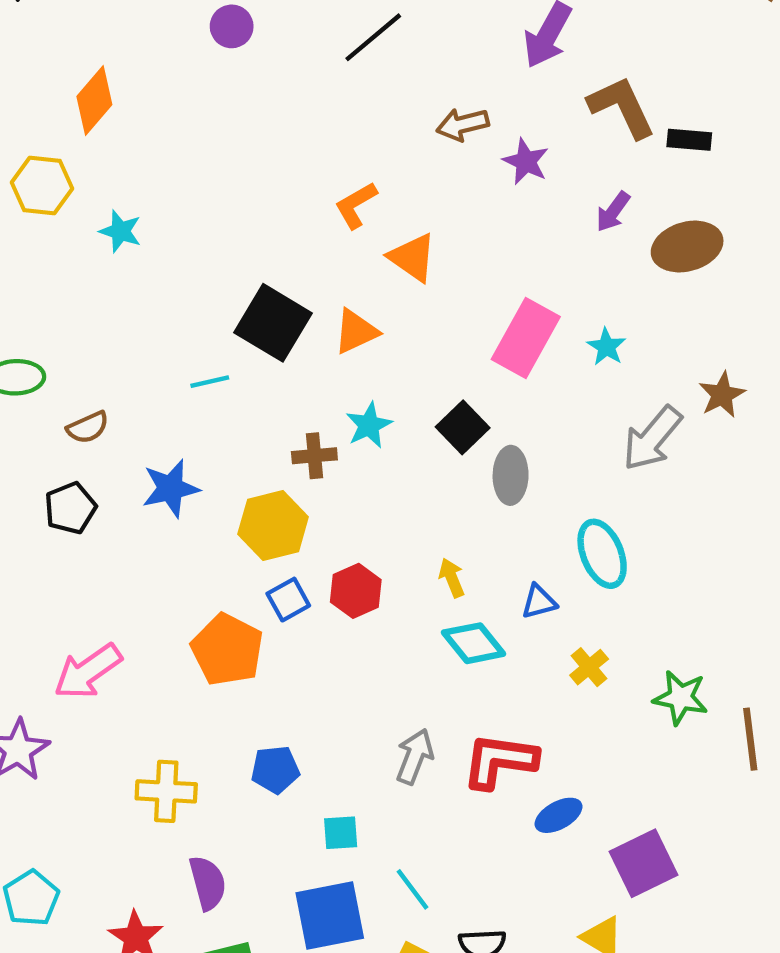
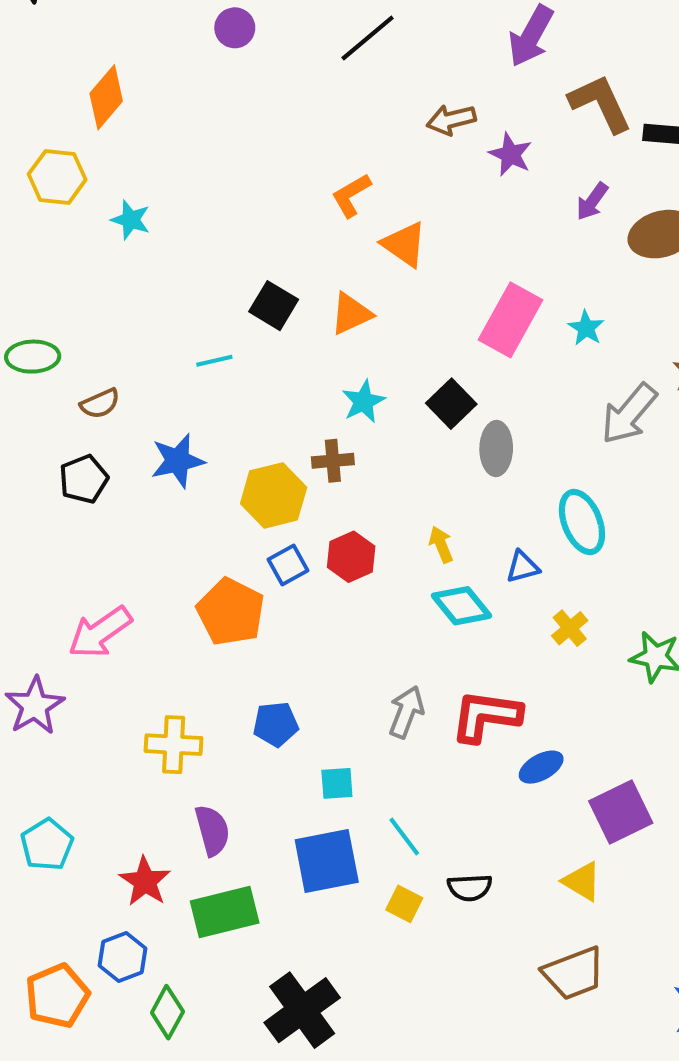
black square: (273, 323) -> (274, 306), size x0.7
brown cross: (314, 456) -> (333, 461), moved

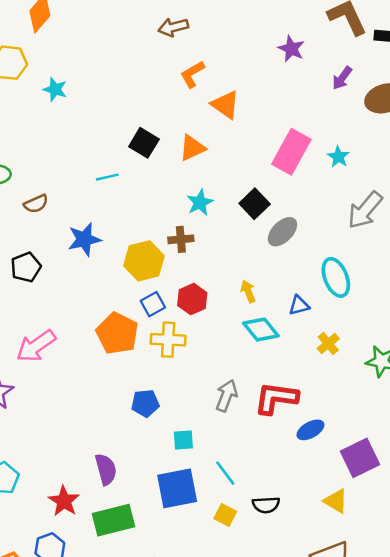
brown arrow: (451, 120) -> (173, 27), moved
gray ellipse: (496, 448) -> (282, 232), turned 44
black pentagon: (84, 479) -> (26, 267), moved
yellow cross: (174, 745) -> (168, 340), moved

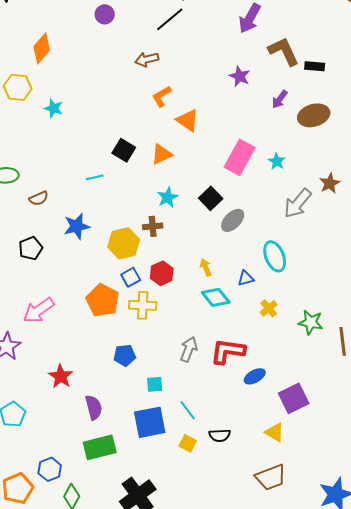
red star: (64, 501) -> (61, 376), moved

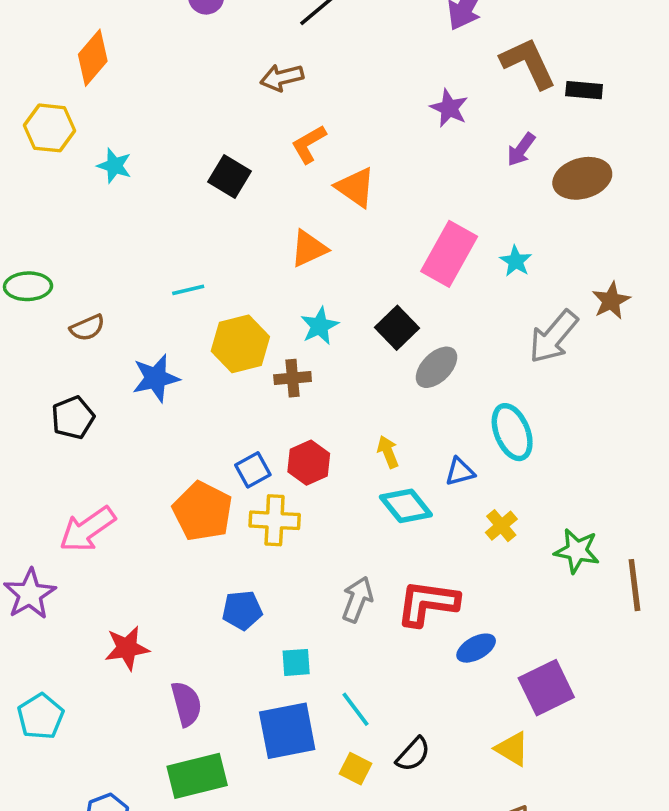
black square: (124, 150) -> (230, 176), moved
yellow hexagon: (124, 243) -> (240, 344), moved
red star: (61, 376) -> (127, 648), turned 30
black semicircle: (220, 435) -> (413, 754), turned -45

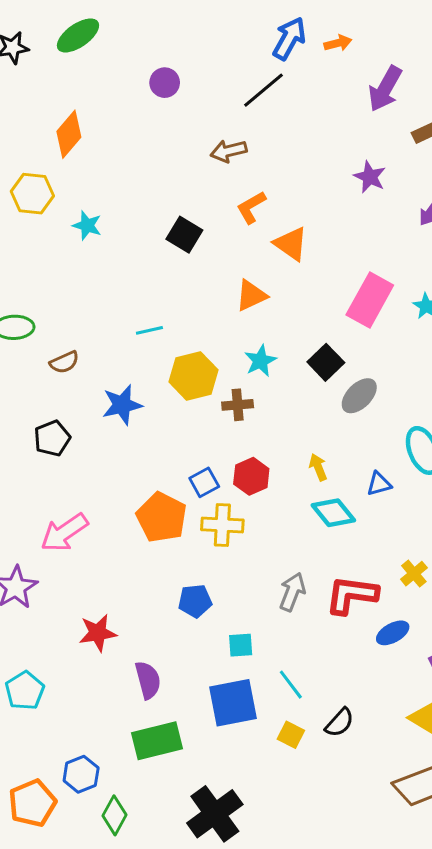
yellow cross: (501, 526) -> (414, 574), moved

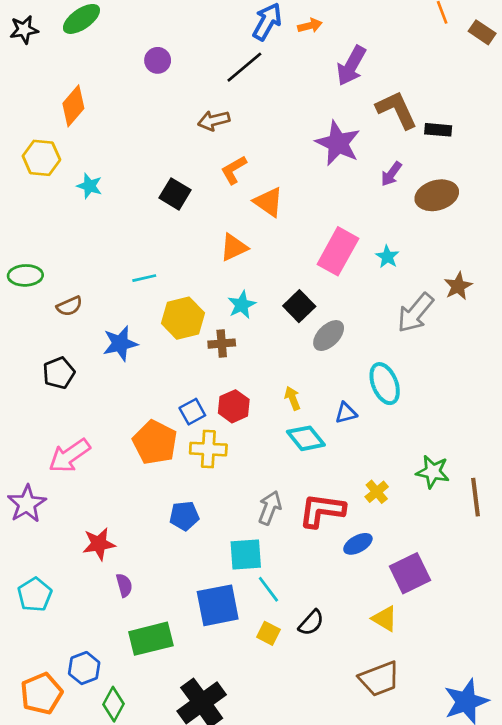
purple star: (370, 177) -> (338, 143), size x1.6
cyan square: (241, 645) -> (246, 555), moved, size x1.5
purple semicircle: (148, 680) -> (124, 585), moved, size x0.7

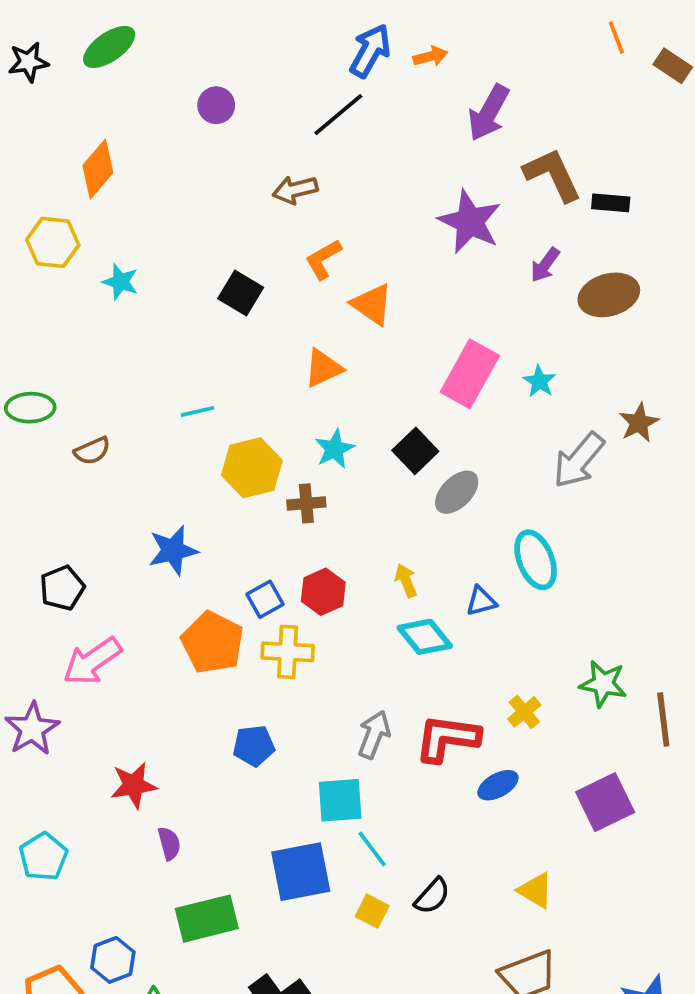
blue star: (120, 344) -> (173, 550), moved
black pentagon: (59, 373) -> (62, 588), moved
purple square: (410, 573) -> (605, 802), moved

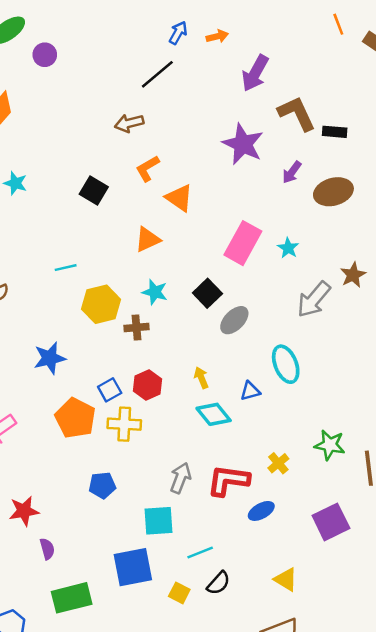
blue arrow: (370, 51) -> (178, 33), size x0.7
purple circle: (216, 105) -> (45, 55), moved
cyan star: (335, 449) -> (155, 292), turned -30
cyan line: (372, 849) -> (200, 553), moved, turned -75

